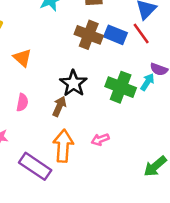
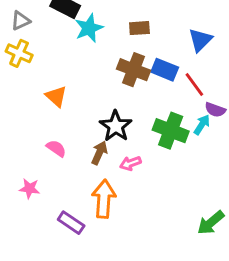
red line: (141, 34) -> (194, 85), moved
pink semicircle: (22, 102) -> (56, 148), turned -66
pink arrow: (100, 140) -> (131, 163), moved
purple rectangle: (35, 166) -> (71, 223), size x0.7

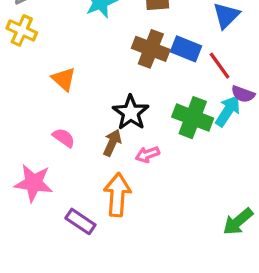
cyan arrow: (202, 125) -> (228, 111), size x1.4
pink star: (30, 189) -> (34, 183), size x1.6

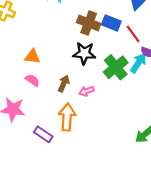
orange triangle: (64, 79) -> (32, 56), moved, turned -35
black star: (131, 113) -> (84, 53), moved, turned -30
green cross: (193, 118) -> (116, 67), turned 30

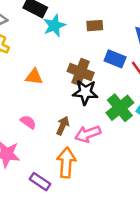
brown cross: (89, 23) -> (81, 72), moved
orange triangle: (32, 56) -> (34, 77), moved
pink arrow: (86, 91) -> (88, 134), size x1.5

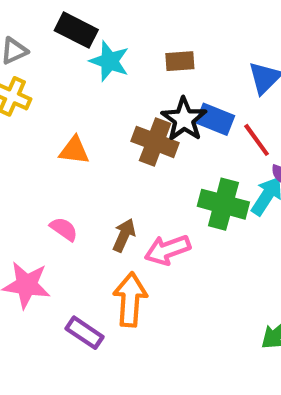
cyan star: (54, 26) -> (109, 61), turned -30
black star: (85, 92) -> (184, 119), moved, turned 30
green cross: (120, 108) -> (223, 204), turned -36

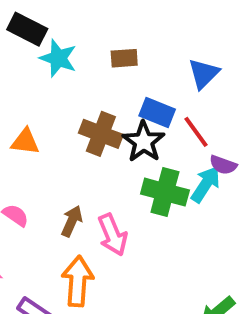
black star: (184, 119) -> (144, 142), moved
pink arrow: (167, 250) -> (113, 235), turned -93

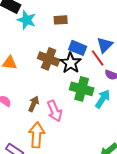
blue triangle: (204, 74) -> (105, 45), moved
cyan arrow: (206, 184) -> (103, 99), moved

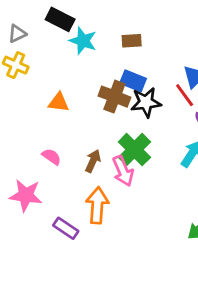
blue rectangle: (78, 48) -> (133, 81), moved
black star: (71, 63) -> (146, 102), turned 30
green cross: (82, 89) -> (134, 150), moved, turned 30

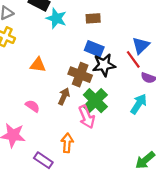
brown cross: (114, 97) -> (80, 75), moved
brown arrow: (93, 161) -> (64, 96), moved
orange arrow: (97, 205) -> (67, 143), size x0.7

